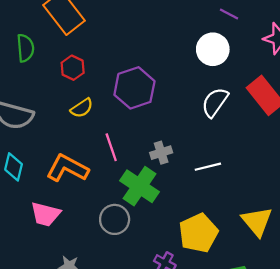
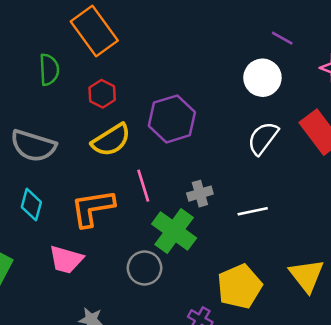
yellow semicircle: (82, 108) -> (111, 140), size x1.5
orange L-shape: (67, 168) -> (93, 208), turned -39

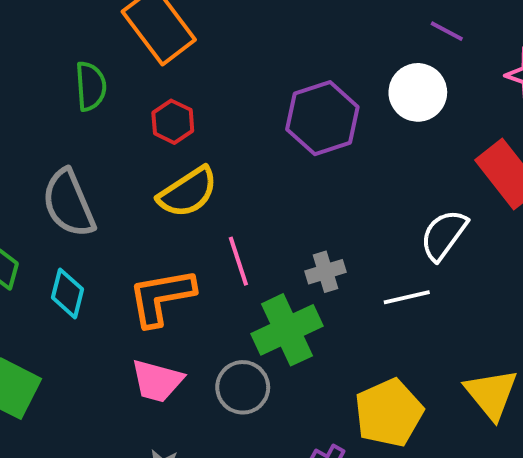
purple hexagon: (172, 119) -> (322, 118), moved
white semicircle: (263, 138) -> (444, 235), moved
gray semicircle: (33, 146) -> (69, 203), turned 51
green cross: (174, 231) -> (287, 330), turned 30
pink trapezoid: (66, 260) -> (157, 381), moved

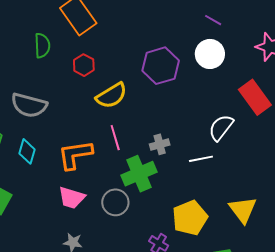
purple line: (447, 31) -> (213, 20), moved
yellow semicircle: (188, 192) -> (111, 96), moved
gray semicircle: (69, 203) -> (29, 105), turned -54

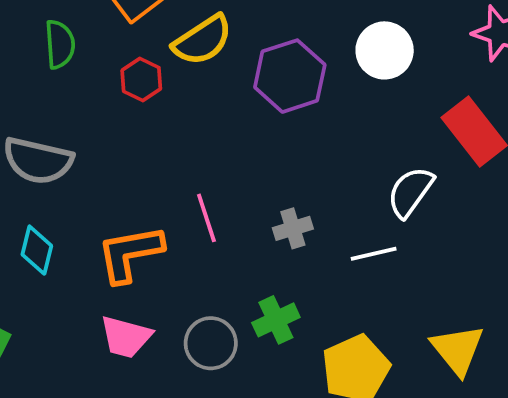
yellow semicircle: (111, 96) -> (203, 40), moved
green cross: (139, 174) -> (276, 320), moved, size x0.7

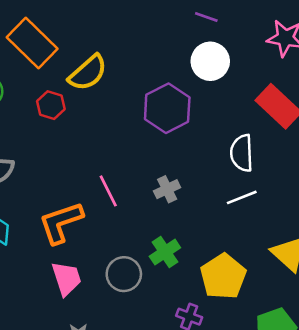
purple hexagon: (290, 76) -> (167, 108), moved
white semicircle: (410, 192) -> (242, 153), turned -30
white line: (374, 254) -> (242, 197), moved
pink trapezoid: (126, 337) -> (66, 278), turned -114

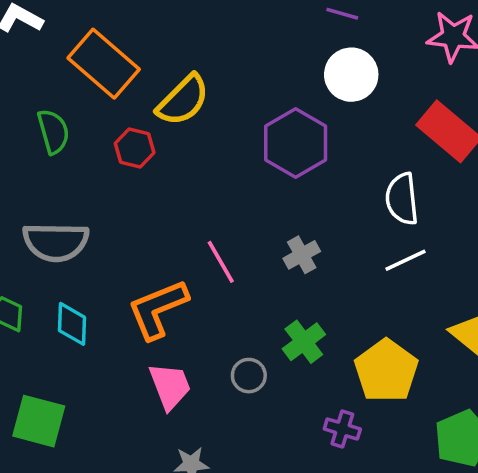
gray circle: (124, 274) -> (249, 376), size x0.7

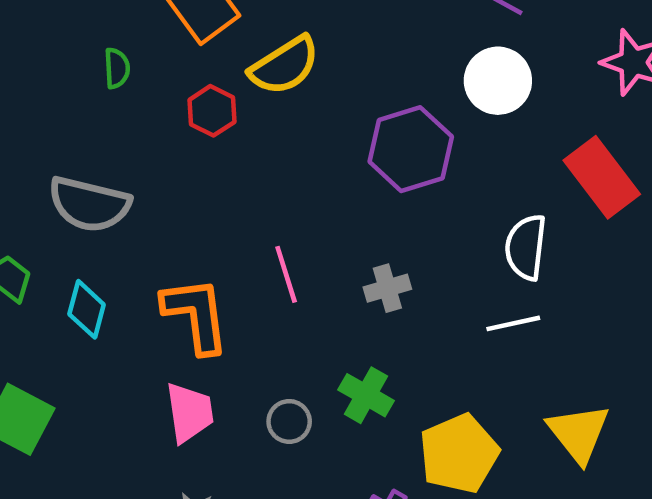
green semicircle: (53, 131) -> (117, 68), size x0.7
orange L-shape: (158, 309) -> (196, 315), turned 92
green cross: (304, 342) -> (366, 395), turned -36

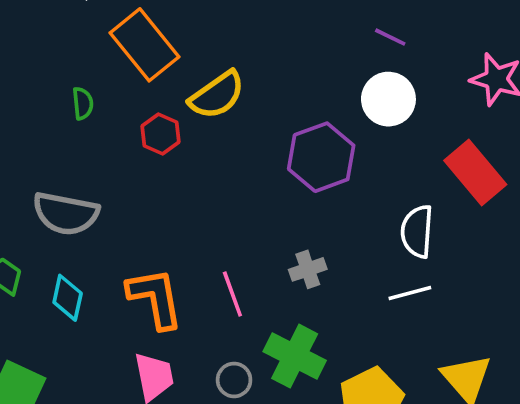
pink line: (286, 274) -> (232, 294), moved
green cross: (366, 395) -> (295, 356), size x1.4

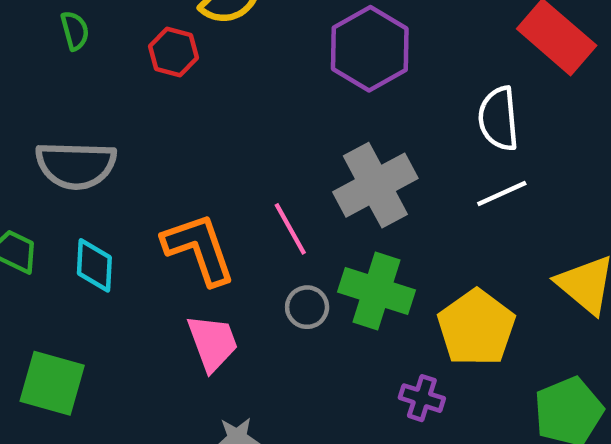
gray cross: (308, 269) -> (375, 185), size x1.8
gray circle: (234, 380) -> (307, 307), moved

